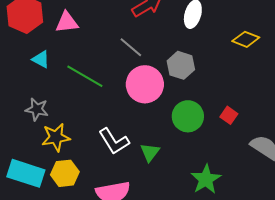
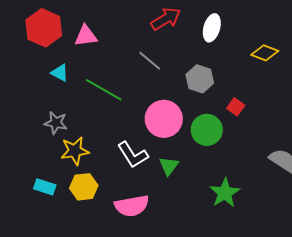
pink circle: (145, 84) -> (164, 119), moved
red square: (229, 115) -> (236, 107), moved
cyan rectangle: (26, 173) -> (45, 187), size x0.6

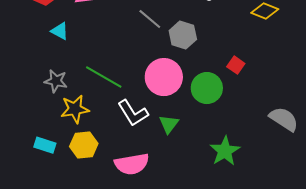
gray hexagon: (200, 79) -> (183, 35), moved
green line: (104, 90) -> (104, 77), moved

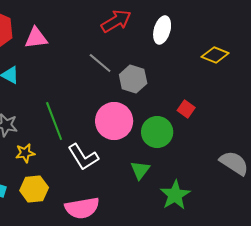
green line: (104, 77) -> (54, 121), turned 39
yellow star: (75, 109) -> (25, 153), size x0.7
green triangle: (169, 124) -> (140, 170), moved

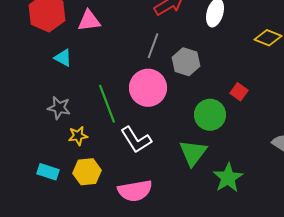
gray line: (100, 63) -> (153, 46), turned 70
pink circle: (114, 121) -> (148, 88), moved
green triangle: (140, 170) -> (193, 153), size x1.4

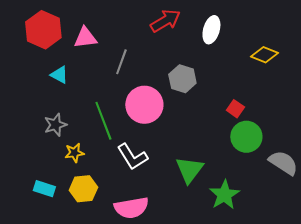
gray line: (153, 46) -> (121, 62), moved
gray star: (59, 108) -> (55, 125), turned -30
green circle: (210, 115) -> (246, 137), moved

